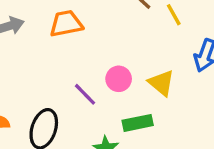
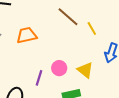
purple line: (85, 94) -> (39, 78), turned 63

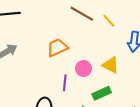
orange trapezoid: (27, 35) -> (57, 48), moved

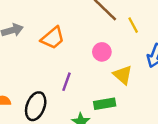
orange trapezoid: (57, 48) -> (53, 38), moved, turned 150
pink circle: (84, 68) -> (102, 52), moved

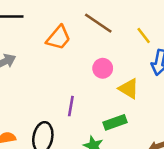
yellow line: (133, 25) -> (144, 36), moved
orange trapezoid: (53, 38) -> (58, 38), moved

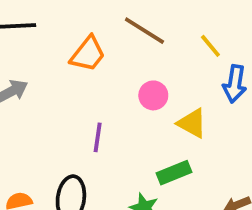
purple line: (71, 106) -> (98, 137), moved

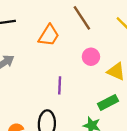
brown line: (144, 31) -> (82, 18), turned 30

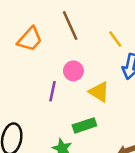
purple line: (60, 85) -> (52, 91), moved

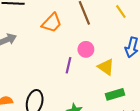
yellow line: (115, 39) -> (121, 11), moved
green rectangle: (84, 125) -> (115, 94), moved

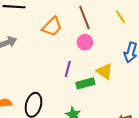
pink circle: (86, 49) -> (85, 42), moved
green rectangle: (115, 94) -> (85, 83), moved

